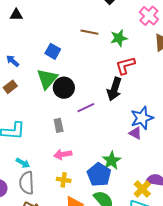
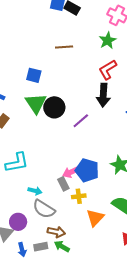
green star: (119, 38) -> (108, 40), moved
gray rectangle: (59, 125) -> (63, 184), moved
blue pentagon: (99, 175) -> (87, 170), moved
gray semicircle: (27, 183) -> (44, 209), turned -40

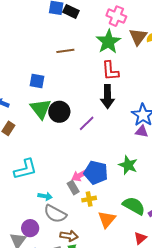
green star: (108, 40) -> (108, 42), size x1.4
red L-shape: (108, 70) -> (110, 71), turned -60

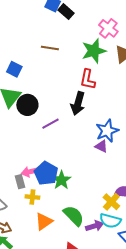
green star: (128, 165) -> (61, 180), moved

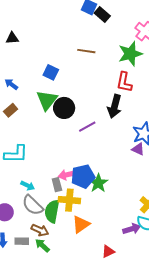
blue pentagon: (46, 173) -> (83, 176), turned 30
yellow cross: (32, 197) -> (69, 200), size x1.5
green semicircle: (74, 216) -> (52, 211), moved, turned -125

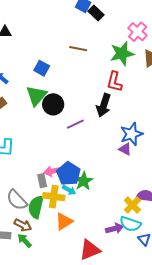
blue pentagon: (83, 176) -> (69, 174), turned -30
cyan arrow: (28, 186) -> (69, 190), moved
red triangle: (108, 251) -> (90, 250), size x1.6

